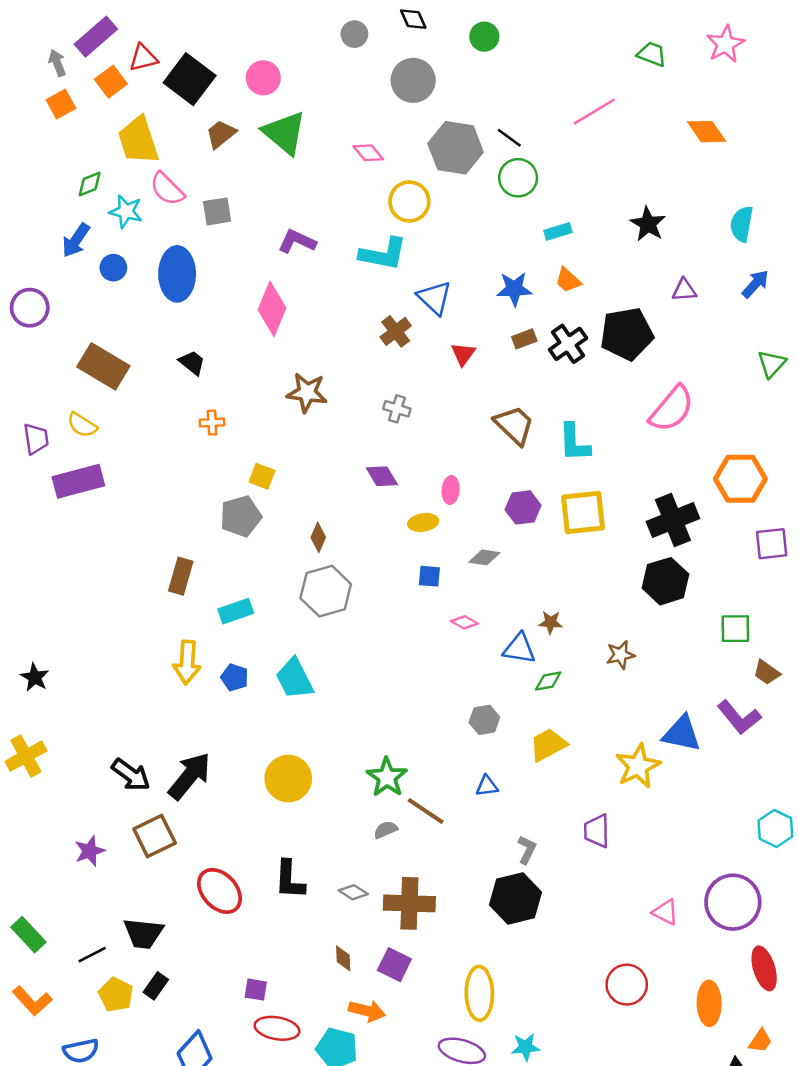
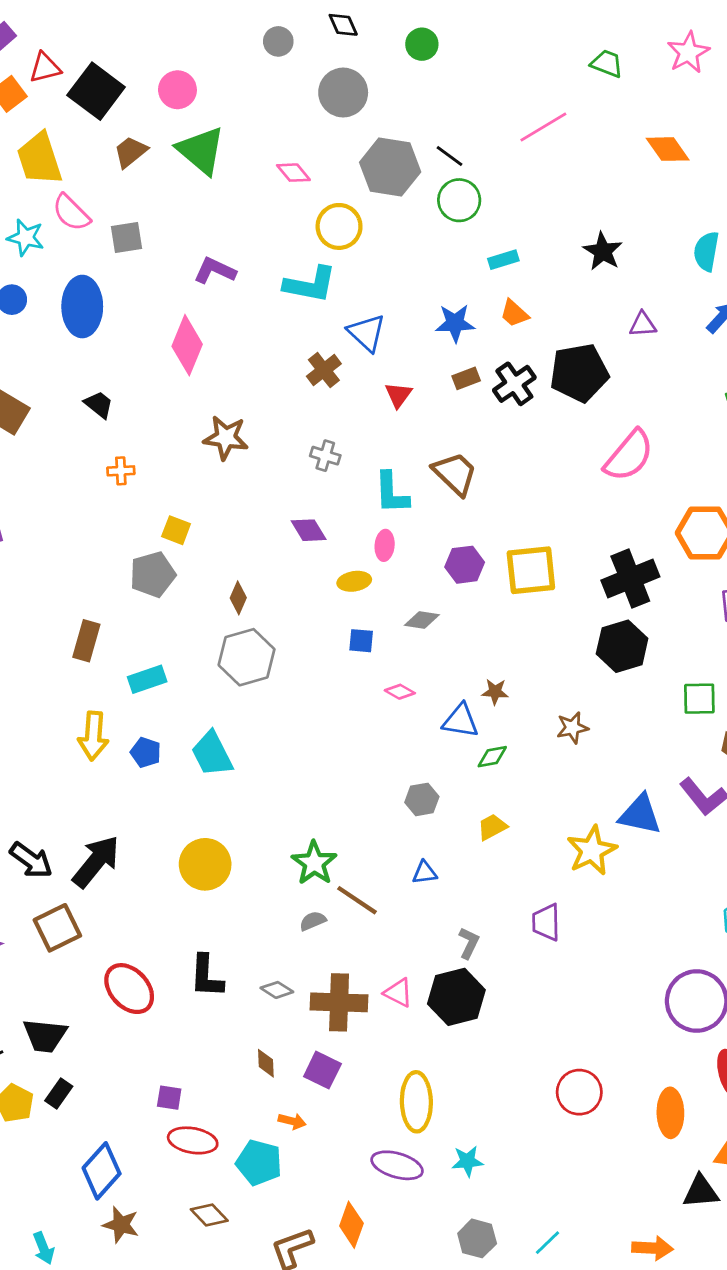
cyan L-shape: (574, 443) -> (392, 493), moved
yellow trapezoid: (548, 745) -> (492, 827), size x0.7
pink triangle: (665, 912) -> (398, 993), moved
orange arrow: (367, 1011) -> (292, 1121), size x0.7

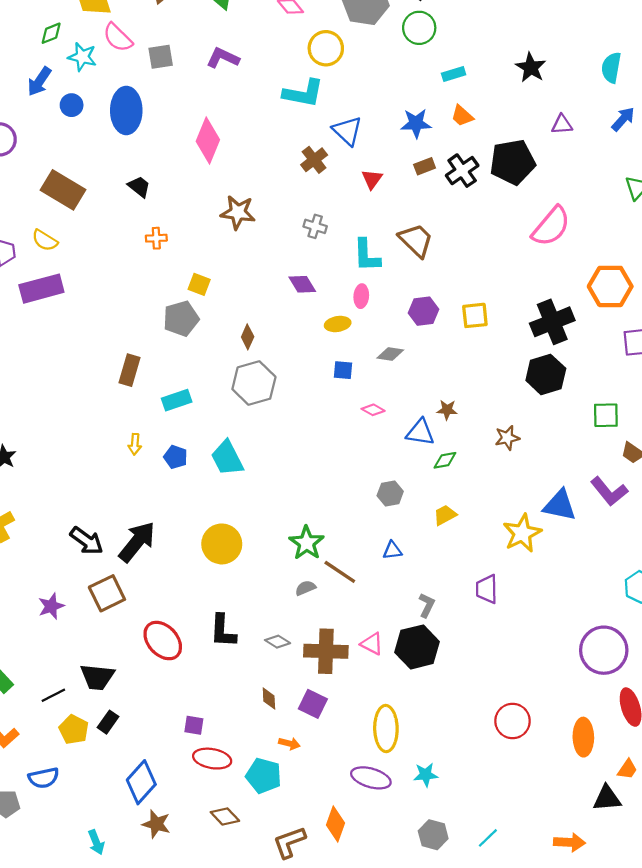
purple L-shape: (215, 271) -> (223, 58), moved
yellow square: (531, 570) -> (475, 315), size x0.7
yellow arrow: (93, 736) -> (135, 444), size x0.6

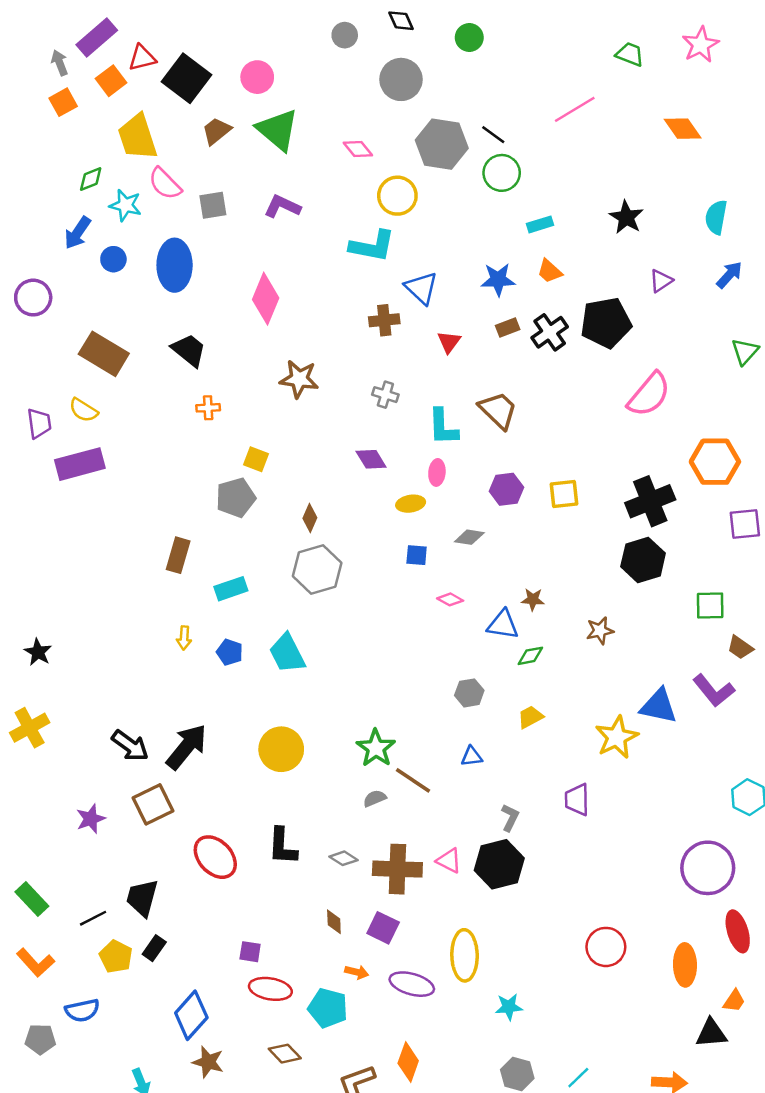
purple triangle: (562, 124) -> (661, 281), turned -30
brown cross: (314, 160) -> (384, 320), turned 32
black trapezoid: (139, 187) -> (189, 350), size x1.4
black trapezoid: (97, 677) -> (142, 898), turned 99
purple ellipse: (371, 778) -> (412, 984), moved

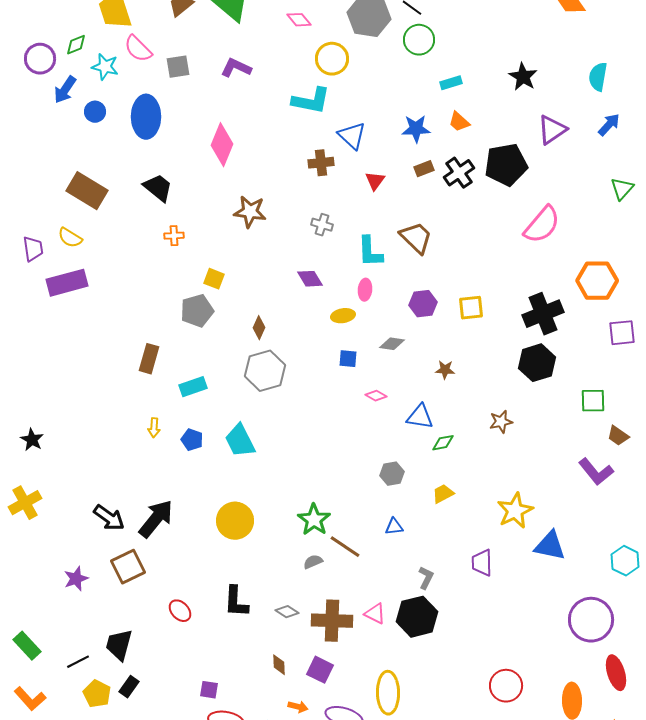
purple triangle: (661, 281) -> (552, 130), size x1.5
purple circle: (33, 298) -> (40, 59), moved
brown star: (533, 599) -> (445, 370), moved
blue triangle: (659, 706) -> (550, 546), moved
red ellipse: (215, 857) -> (180, 611), size x0.6

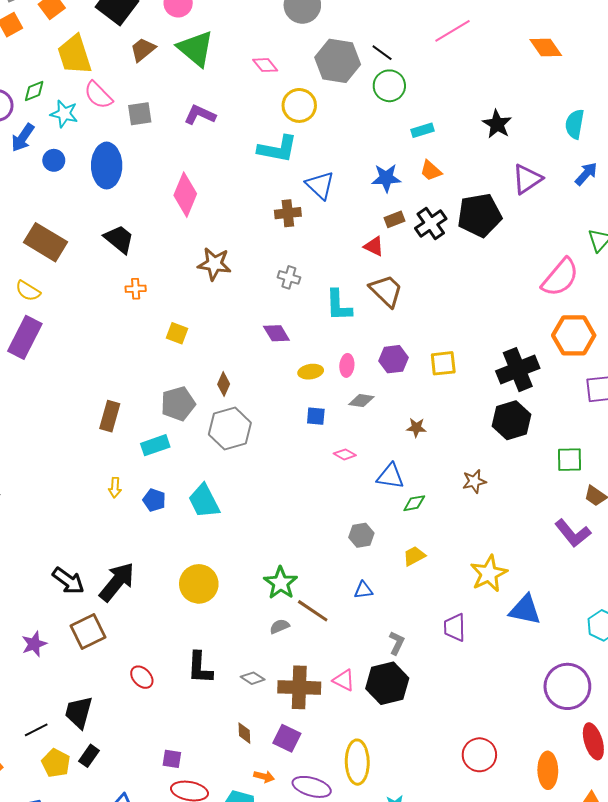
red triangle: (375, 181) -> (374, 246), moved, turned -40
pink semicircle: (542, 225) -> (560, 277), moved
purple rectangle: (67, 283) -> (25, 337), turned -48
pink ellipse: (365, 290) -> (347, 365), moved
gray pentagon: (197, 311) -> (178, 404), moved

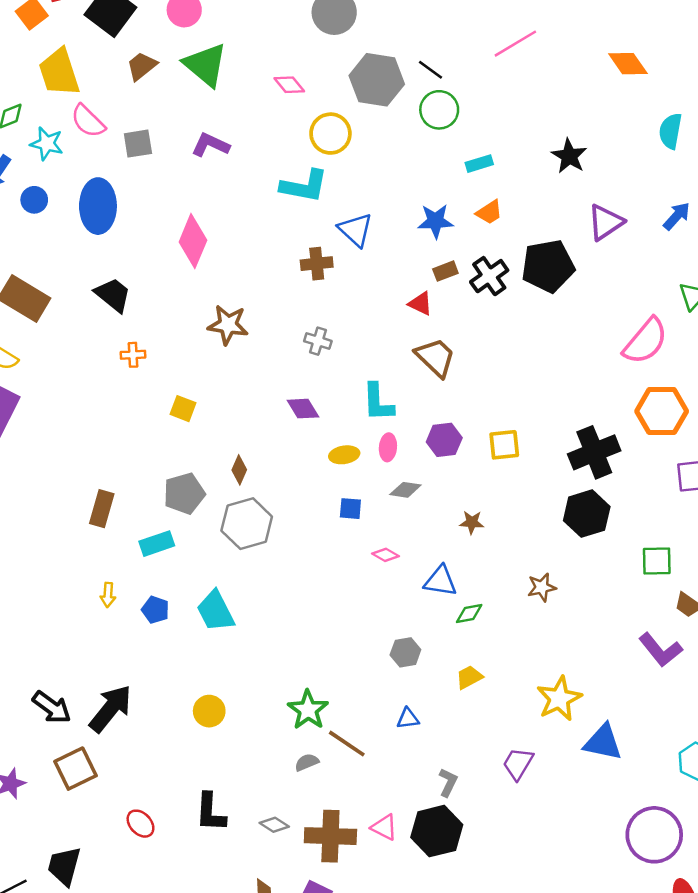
cyan semicircle: (575, 124) -> (670, 131), moved
orange trapezoid: (431, 171) -> (489, 212), turned -75
cyan L-shape: (339, 305) -> (378, 402), moved
yellow circle: (199, 584) -> (209, 711), size x0.7
purple trapezoid: (455, 627) -> (518, 764), turned 32

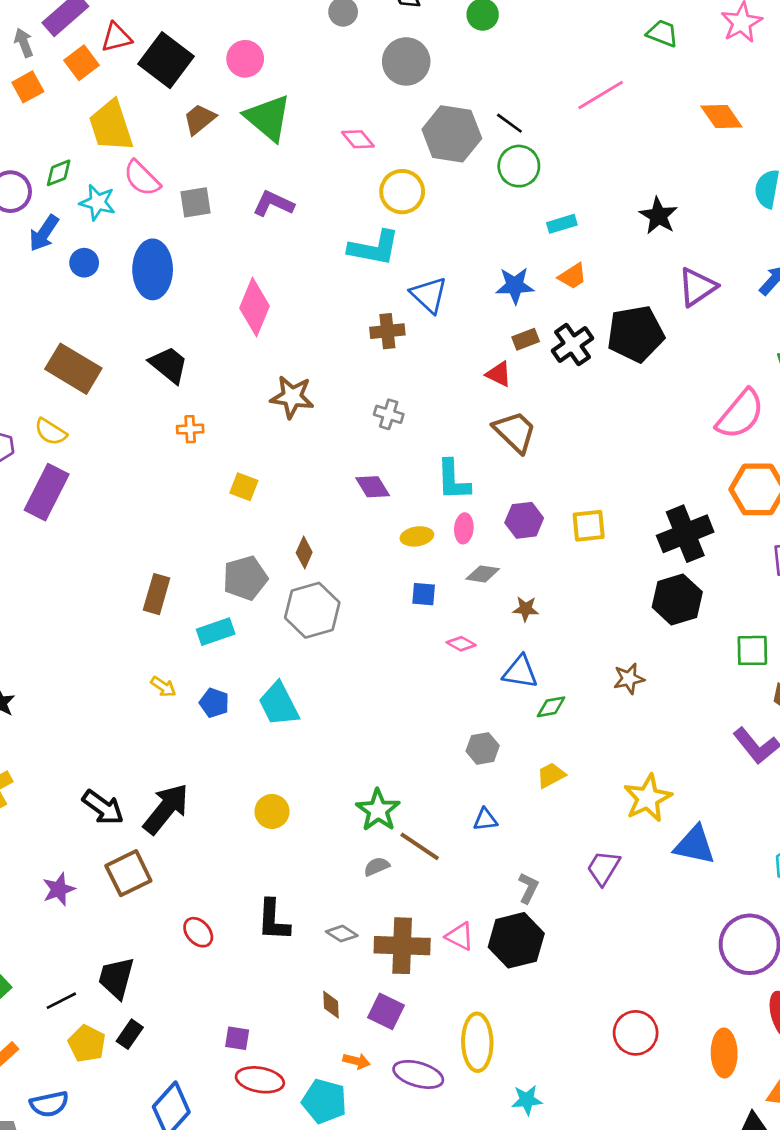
brown star: (472, 522) -> (526, 609), moved
yellow arrow: (108, 595) -> (163, 687), turned -60

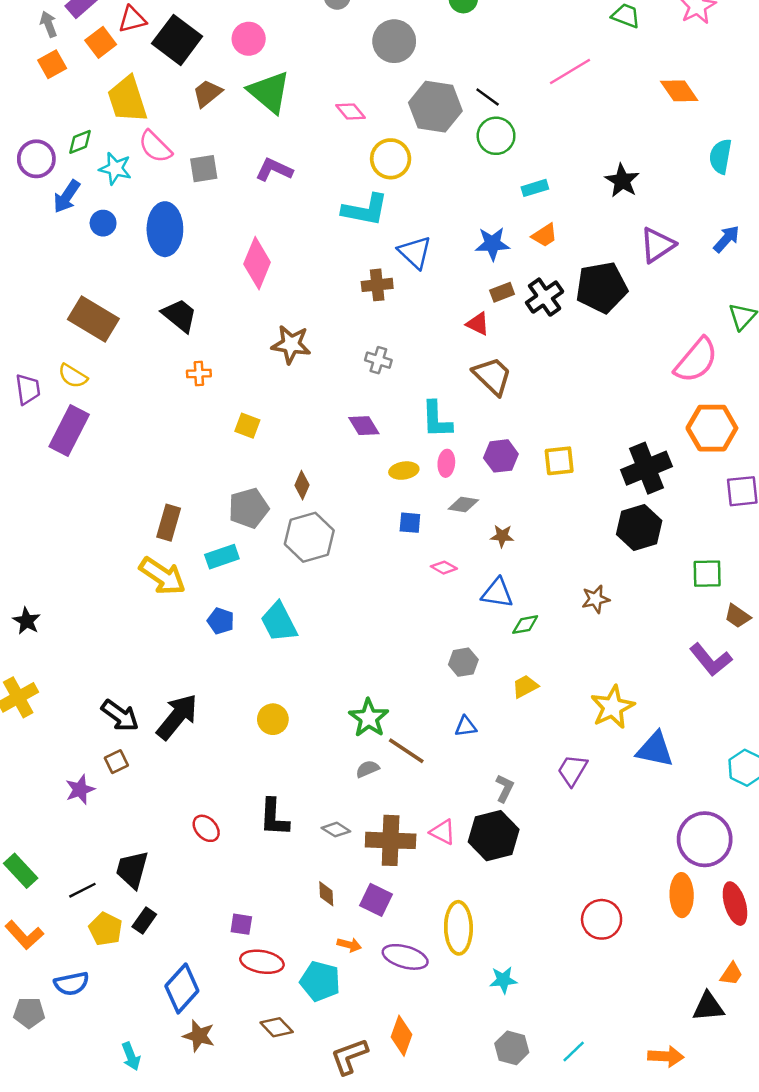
yellow arrow: (163, 687) -> (163, 576), moved, size x2.0
brown square: (128, 873) -> (116, 762), moved, size x0.6
orange ellipse: (724, 1053) -> (682, 895), moved

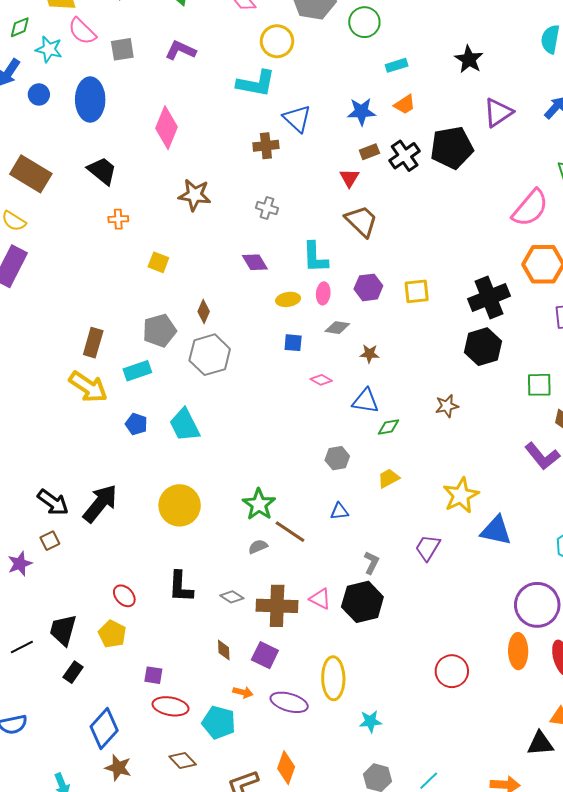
red triangle: (478, 324) -> (349, 178), turned 35
yellow circle: (273, 719) -> (180, 505), size x1.6
yellow pentagon: (105, 929) -> (112, 634), moved

